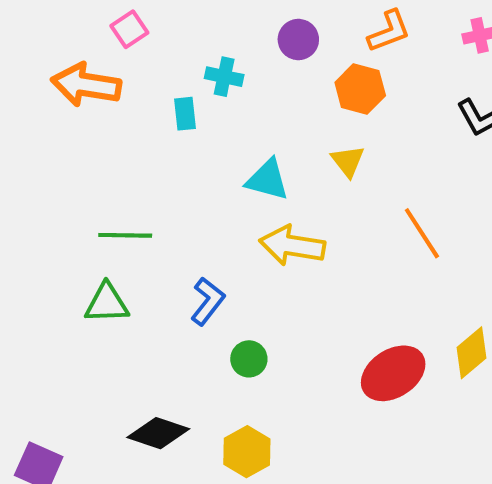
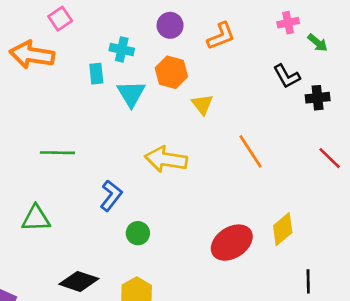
orange L-shape: (389, 31) -> (221, 36), moved
orange hexagon: (360, 89) -> (171, 72), moved
cyan triangle: (267, 180) -> (131, 94), moved, turned 44
green triangle: (107, 303) -> (36, 218), moved

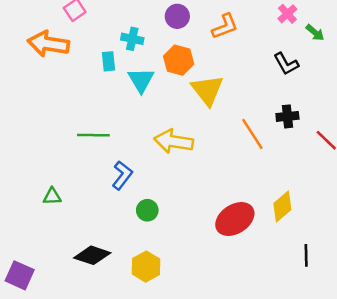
pink cross: (288, 23) -> (287, 14), turned -30
black cross: (318, 98) -> (287, 116), moved
yellow triangle: (202, 104) -> (207, 90), size x1.6
green line: (57, 153) -> (93, 135), moved
green triangle: (36, 218) -> (52, 196), size x0.7

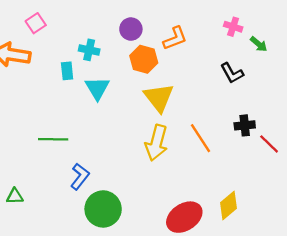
pink cross: (287, 14) -> (233, 27), turned -30
orange hexagon: (179, 60) -> (144, 59), moved
black cross: (287, 116) -> (245, 125), moved
yellow arrow: (174, 141) -> (156, 143), moved, turned -84
green circle: (147, 210) -> (103, 209), size x1.8

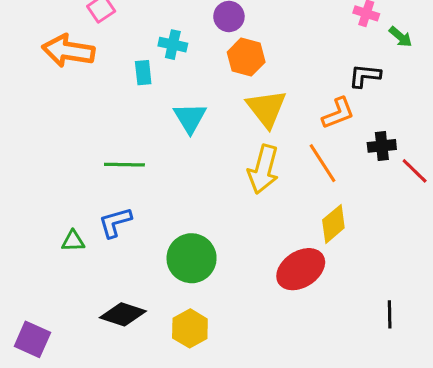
orange L-shape: (175, 38) -> (338, 113), moved
black L-shape: (232, 73) -> (365, 76), turned 125
cyan triangle: (97, 88) -> (190, 118), moved
blue L-shape: (80, 176) -> (115, 222), moved, turned -144
yellow diamond: (228, 205) -> (333, 224), moved

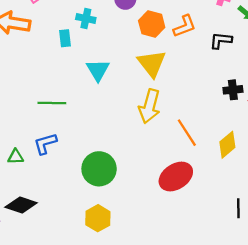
orange hexagon: (246, 57) -> (152, 24), moved
orange L-shape: (338, 113) -> (185, 26), moved
orange line: (323, 163) -> (187, 133), moved
yellow diamond: (333, 224) -> (227, 145), moved
black diamond: (123, 314) -> (21, 205), moved

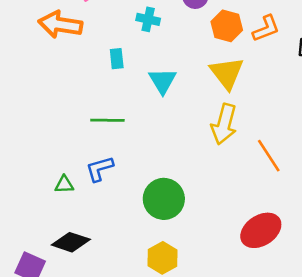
cyan rectangle: (65, 38) -> (117, 59), moved
red ellipse: (176, 176) -> (261, 230), moved

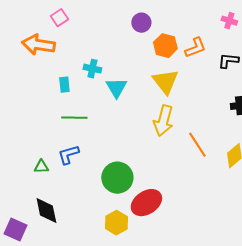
cyan cross: (148, 19) -> (92, 69), moved
cyan rectangle: (117, 59) -> (64, 85), moved
red ellipse: (261, 230) -> (146, 203), moved
black diamond: (71, 242) -> (46, 211), turned 60

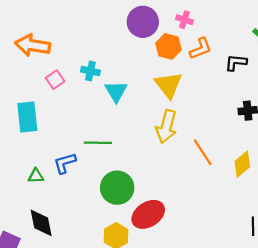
pink square: (59, 18) -> (55, 80), moved
pink cross: (229, 21) -> (185, 20), moved
purple circle: (141, 23) -> (143, 22), size x1.5
cyan rectangle: (64, 85) -> (27, 117), moved, size x1.8
green line: (74, 118) -> (98, 143), moved

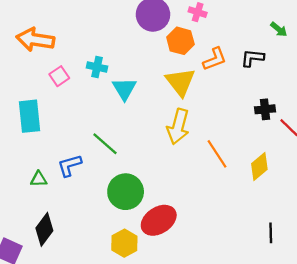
orange L-shape: (201, 49) -> (215, 59), moved
green line: (98, 143) -> (105, 144), turned 40
black diamond: (41, 223) -> (44, 229), turned 48

